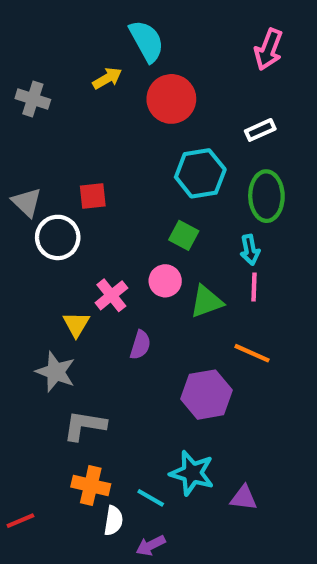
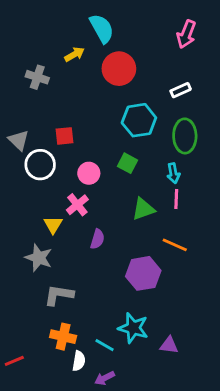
gray cross: (33, 99) -> (37, 77), moved
pink circle: (165, 281) -> (89, 173), moved

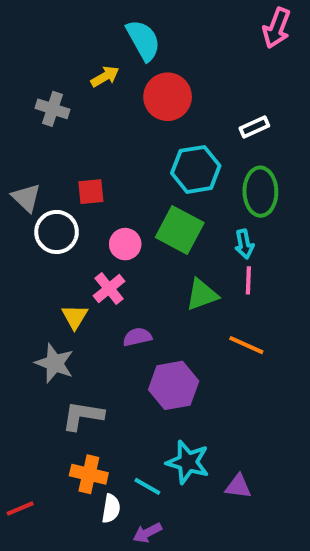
pink arrow: (186, 34) -> (277, 28), moved
green square: (128, 163) -> (180, 230), size x1.6
purple semicircle: (97, 239) -> (137, 337), turned -120
purple hexagon: (143, 273) -> (174, 385), moved

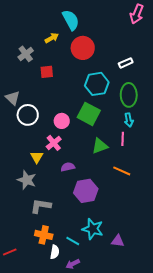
gray cross: (52, 109) -> (26, 54), turned 35
red square: (91, 192) -> (47, 72), moved
cyan arrow: (244, 244) -> (129, 120), moved

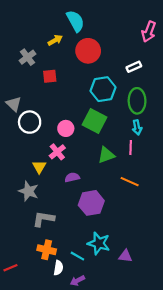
pink arrow: (137, 14) -> (149, 32), moved

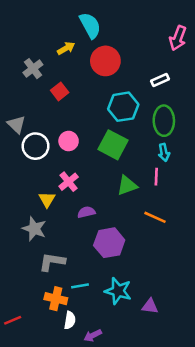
red square: (50, 76) -> (60, 91), turned -32
pink circle: (66, 128) -> (69, 141), moved
cyan line: (77, 256) -> (80, 286), moved, turned -40

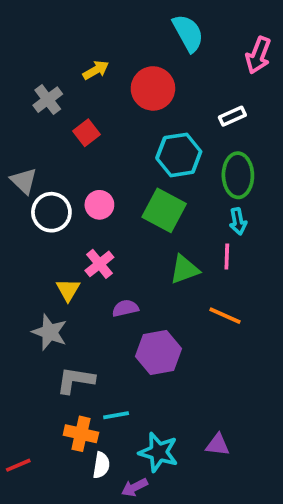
cyan semicircle: (90, 25) -> (188, 33), moved
cyan star: (118, 291) -> (159, 452), moved

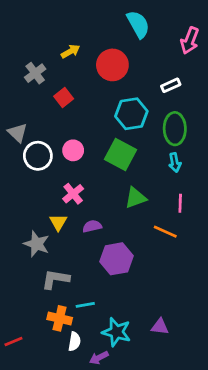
pink line: (227, 257) -> (180, 203), moved
yellow triangle: (68, 290) -> (58, 222), moved

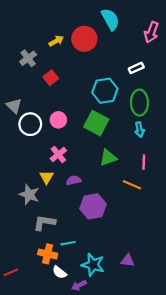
red circle: (112, 65) -> (84, 39), moved
white semicircle: (74, 341) -> (59, 272), turned 120

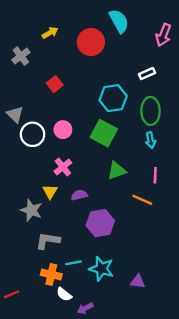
yellow arrow: (56, 41) -> (50, 33), moved
gray cross: (28, 58) -> (21, 56), moved
cyan star: (93, 265) -> (101, 269), moved

